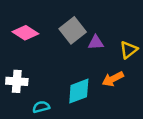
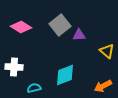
yellow triangle: (129, 50) -> (107, 51), moved, turned -42
orange arrow: (113, 79) -> (103, 86), moved

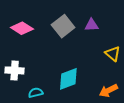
purple triangle: (79, 35) -> (92, 25), moved

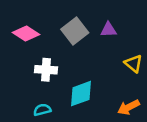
white cross: (15, 70) -> (46, 70), moved

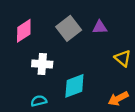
pink diamond: (26, 33) -> (24, 31), turned -65

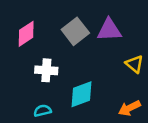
purple triangle: (100, 27) -> (109, 30), size x1.5

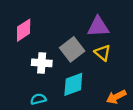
gray square: (75, 31) -> (72, 49), moved
yellow triangle: (134, 64) -> (103, 53), moved

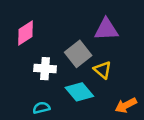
yellow triangle: (103, 53) -> (103, 70), moved
cyan diamond: (73, 84) -> (79, 92), turned 70

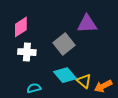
white cross: (45, 69) -> (27, 52), moved
yellow triangle: (103, 70) -> (84, 81), moved

